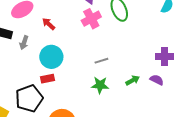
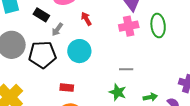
red rectangle: (47, 79) -> (67, 88), moved
black pentagon: (29, 98) -> (42, 55), moved

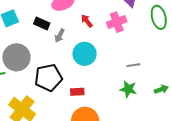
pink cross: (129, 26) -> (117, 22), moved
black pentagon: (42, 55) -> (48, 78), moved

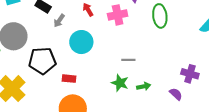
green arrow: (161, 89) -> (144, 86), moved

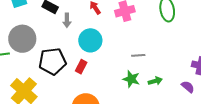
gray arrow: (59, 21) -> (67, 20), turned -32
red rectangle: (69, 79) -> (81, 67), moved, turned -64

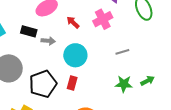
gray arrow: (67, 20) -> (48, 41), turned -72
gray line: (138, 55) -> (122, 52), moved

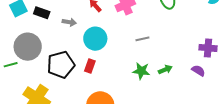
black rectangle: (29, 31) -> (42, 13), moved

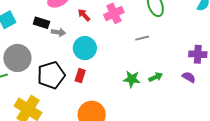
black rectangle: (42, 13) -> (41, 23), moved
gray line: (142, 39) -> (142, 38), moved

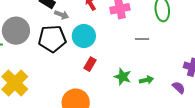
black pentagon: (51, 75) -> (52, 39), moved
red rectangle: (80, 76) -> (90, 64), moved

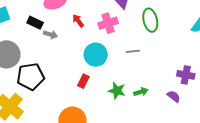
cyan circle: (84, 36) -> (96, 55), moved
black pentagon: (52, 39) -> (30, 77), moved

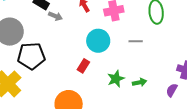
green star: (117, 91) -> (116, 79), turned 30
purple semicircle: (174, 96) -> (172, 90), turned -104

